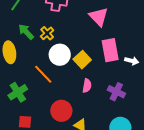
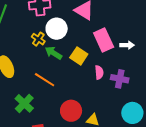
green arrow: (26, 32) -> (53, 53), moved
white circle: (60, 55) -> (57, 29), moved
pink semicircle: (87, 86) -> (99, 72), moved

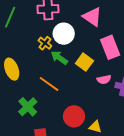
pink semicircle: (99, 72) -> (104, 80), turned 80

